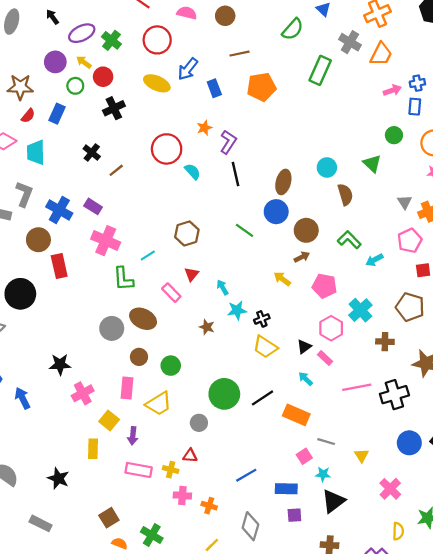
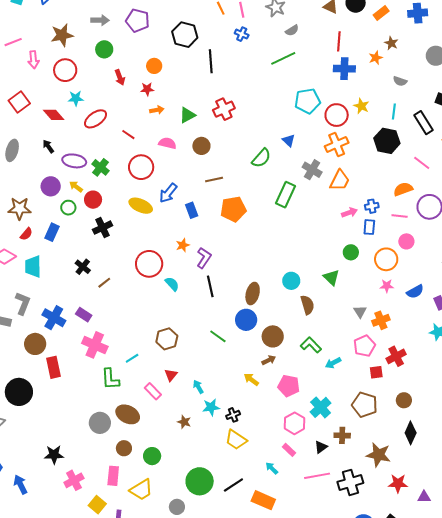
purple ellipse: (82, 33) -> (74, 161), turned 35
black triangle: (304, 347) -> (321, 447), moved

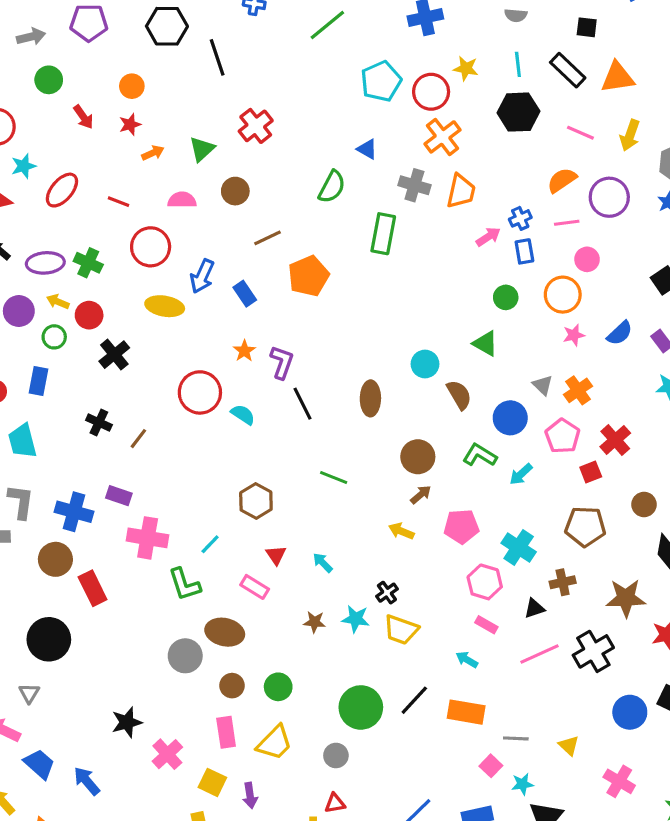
blue circle: (246, 320) -> (510, 418), moved
cyan star: (211, 407) -> (356, 619), moved, turned 30
black triangle: (321, 447) -> (534, 608), turned 32

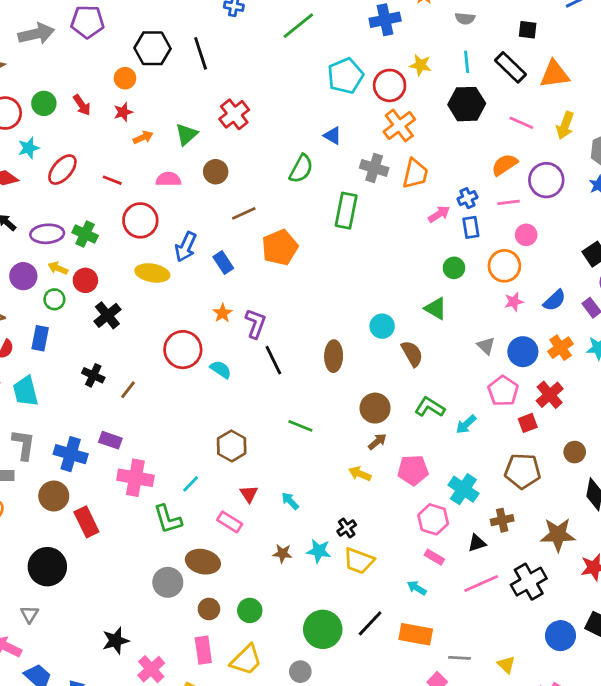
black hexagon: (167, 26) -> (152, 48), moved
gray arrow: (31, 37) -> (36, 34), size x1.4
green circle: (49, 80) -> (44, 103), moved
orange cross: (578, 390) -> (561, 348), moved
blue circle: (510, 418) -> (523, 352), moved

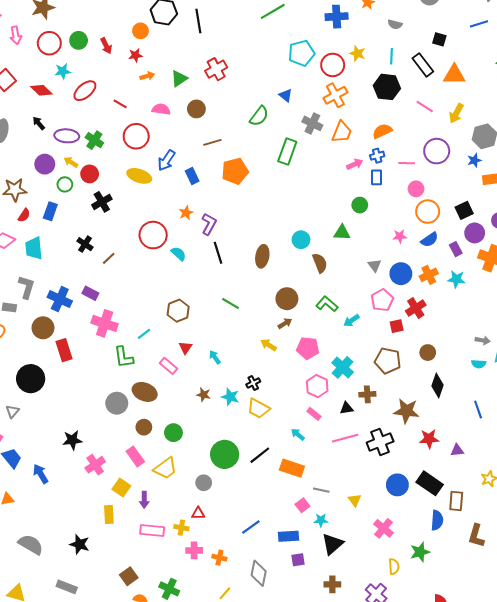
orange semicircle: (505, 165) -> (382, 131), moved
orange circle: (504, 266) -> (428, 212), moved
green triangle: (436, 308) -> (342, 233), turned -36
pink rectangle: (203, 650) -> (135, 457), turned -36

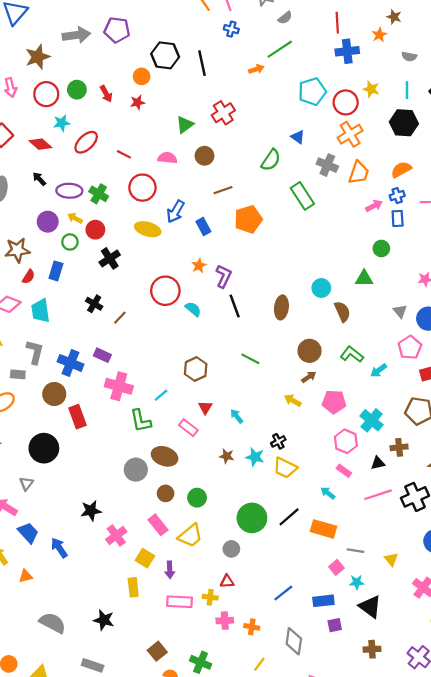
orange arrow: (147, 76) -> (256, 69), moved
green rectangle: (287, 152) -> (302, 196), turned -50
black triangle: (332, 544) -> (370, 607), turned -40

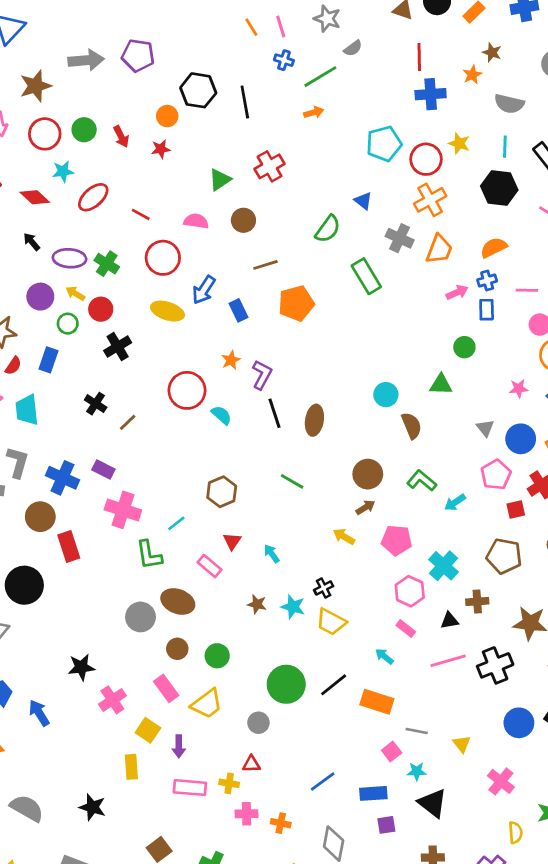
green line: (280, 49) -> (320, 77), moved
gray semicircle: (409, 56) -> (509, 104), size x1.5
brown ellipse: (281, 307) -> (314, 420), moved

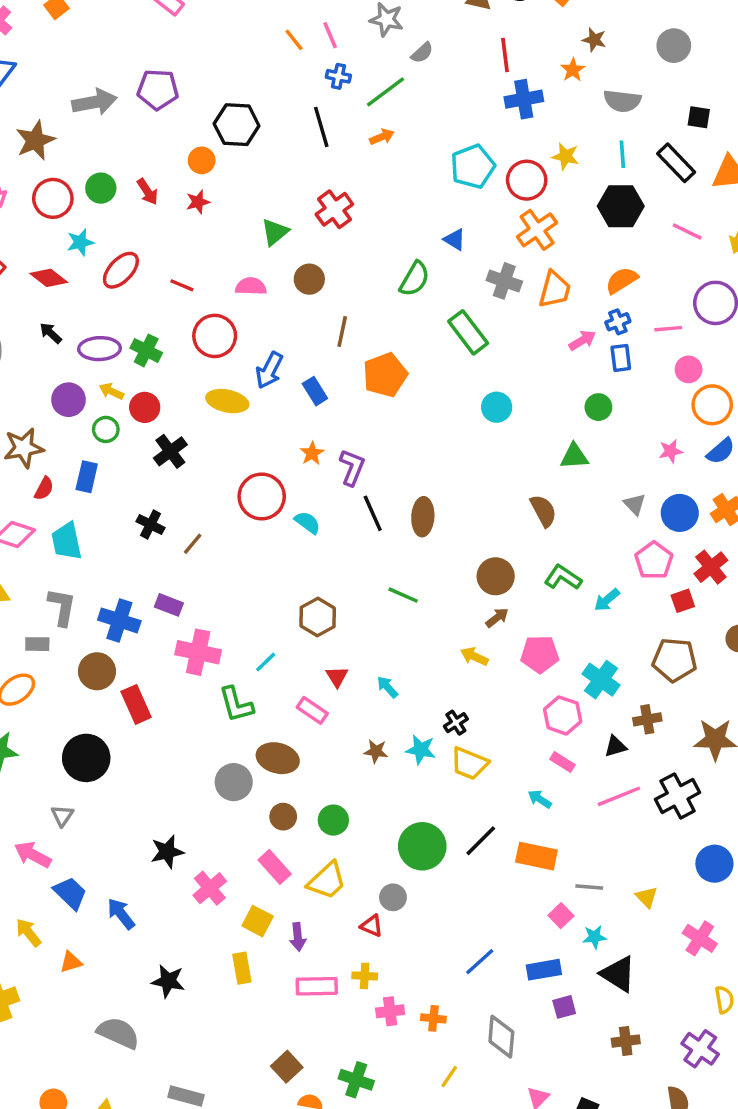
black line: (245, 102) -> (321, 127), moved
brown line: (265, 265) -> (342, 331), turned -55
cyan circle: (386, 395) -> (497, 407), moved
red triangle: (251, 764) -> (372, 926), moved, turned 30
black star: (92, 807) -> (168, 981), moved

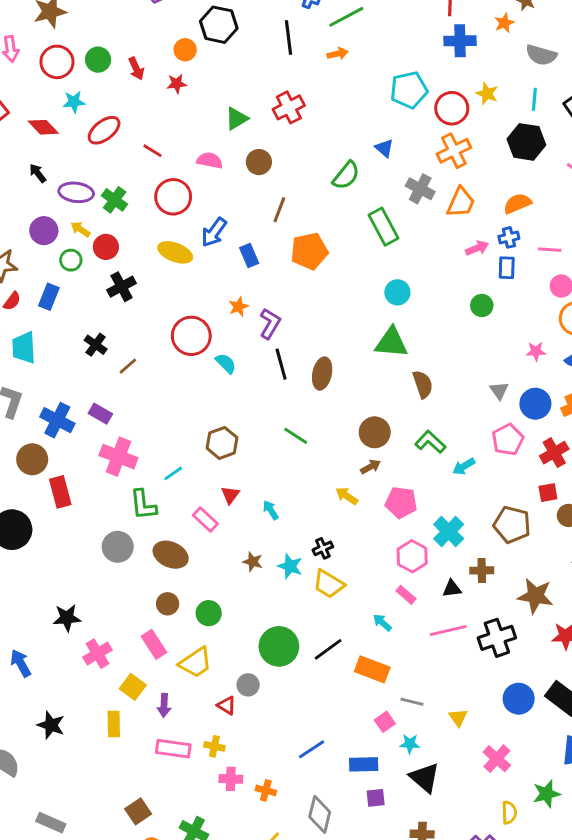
green triangle: (574, 456) -> (391, 343), moved, size x1.4
red square: (683, 601) -> (548, 493), moved
gray circle: (234, 782) -> (118, 547), moved

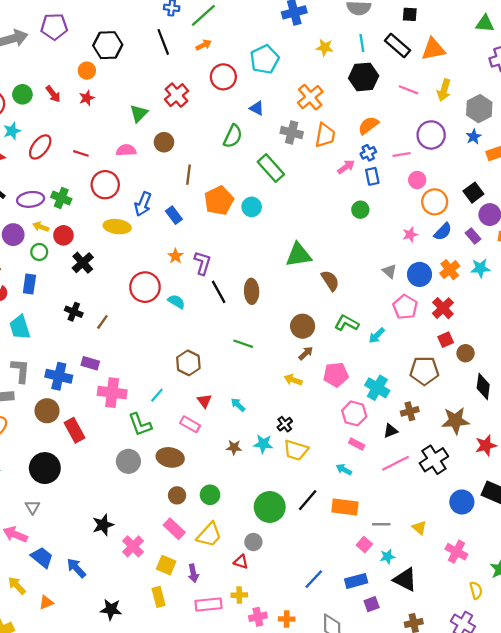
red circle: (452, 108) -> (223, 77), moved
cyan circle: (397, 292) -> (252, 207), moved

